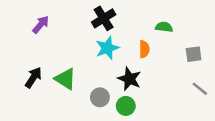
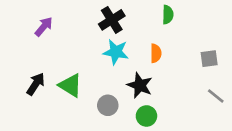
green semicircle: (164, 27) -> (168, 15), moved, turned 84
cyan star: (107, 48) -> (116, 52), turned 30
green circle: (126, 106) -> (146, 116), moved

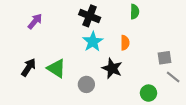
black cross: (112, 20) -> (90, 16), turned -36
cyan star: (116, 52) -> (93, 42), turned 30
gray square: (209, 59) -> (165, 58), moved
green circle: (146, 116) -> (148, 93), moved

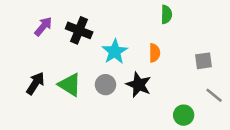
black cross: (90, 16) -> (79, 30), moved
gray square: (165, 58) -> (203, 61), moved
gray circle: (86, 84) -> (106, 85), moved

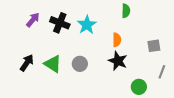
cyan star: (115, 52) -> (87, 25), moved
black star: (139, 85) -> (118, 61), moved
gray line: (214, 95) -> (162, 72), turned 72

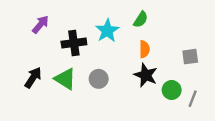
green semicircle: (126, 11) -> (141, 19), moved, turned 32
black cross: (60, 23) -> (74, 43), moved, turned -30
gray line: (162, 72) -> (193, 99), moved
green circle: (139, 87) -> (172, 90), moved

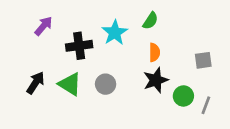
black star: (146, 75) -> (156, 80), turned 30

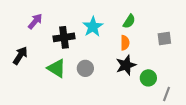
green semicircle: (150, 21) -> (129, 21), moved
gray square: (203, 60) -> (164, 38), moved
black arrow: (36, 83) -> (20, 56), moved
gray line: (206, 105) -> (167, 94), moved

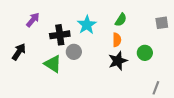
gray square: (164, 38) -> (162, 23), moved
gray circle: (85, 68) -> (74, 52), moved
green circle: (148, 78) -> (145, 53), moved

